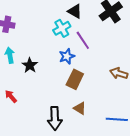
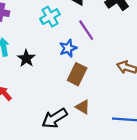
cyan cross: (62, 28) -> (50, 17), moved
black arrow: (55, 118) -> (55, 118), turned 60

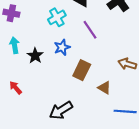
blue star: (68, 48) -> (62, 47), moved
brown triangle: (83, 107) -> (104, 88), moved

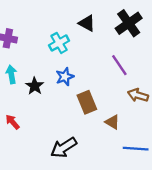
purple line: (90, 30) -> (119, 65), moved
brown rectangle: (82, 70) -> (87, 102), turned -48

